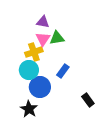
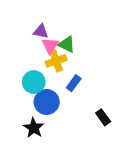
purple triangle: (43, 22) -> (41, 31), moved
green triangle: (57, 38) -> (67, 44), turned 35
yellow cross: (34, 52) -> (56, 61), moved

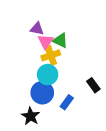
cyan circle: (34, 82) -> (48, 75), moved
blue rectangle: (74, 83) -> (67, 102), moved
black rectangle: (103, 117) -> (93, 85), moved

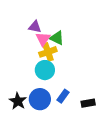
black rectangle: (93, 85) -> (88, 103), moved, turned -64
blue circle: (42, 93) -> (40, 99), moved
black star: (31, 116) -> (18, 101), moved

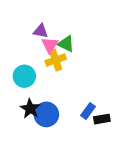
cyan circle: (45, 70) -> (24, 76), moved
blue rectangle: (63, 96) -> (88, 111), moved
black star: (18, 101) -> (30, 109), moved

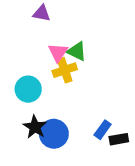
purple triangle: (41, 31) -> (42, 13), moved

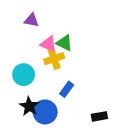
purple triangle: (42, 13) -> (31, 20), moved
pink triangle: (58, 53) -> (48, 44), turned -42
blue rectangle: (103, 130) -> (67, 89), moved

